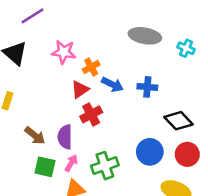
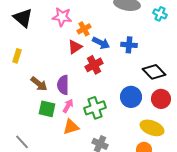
red cross: (91, 114) -> (94, 65), moved

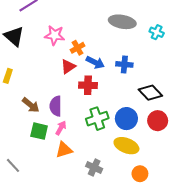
red cross: (94, 65) -> (88, 85), turned 30
green cross: (95, 108) -> (97, 119), moved
yellow ellipse: (152, 128) -> (126, 146), moved

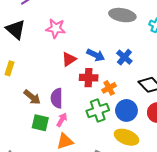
orange cross: (78, 48) -> (109, 88), moved
blue cross: (124, 64) -> (124, 57), turned 35

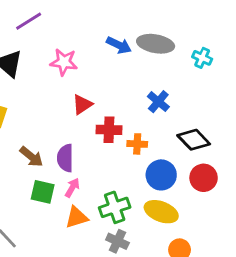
blue arrow: (96, 55) -> (119, 45), moved
orange cross: (109, 88) -> (137, 144), turned 32
green cross: (98, 110) -> (115, 207), moved

